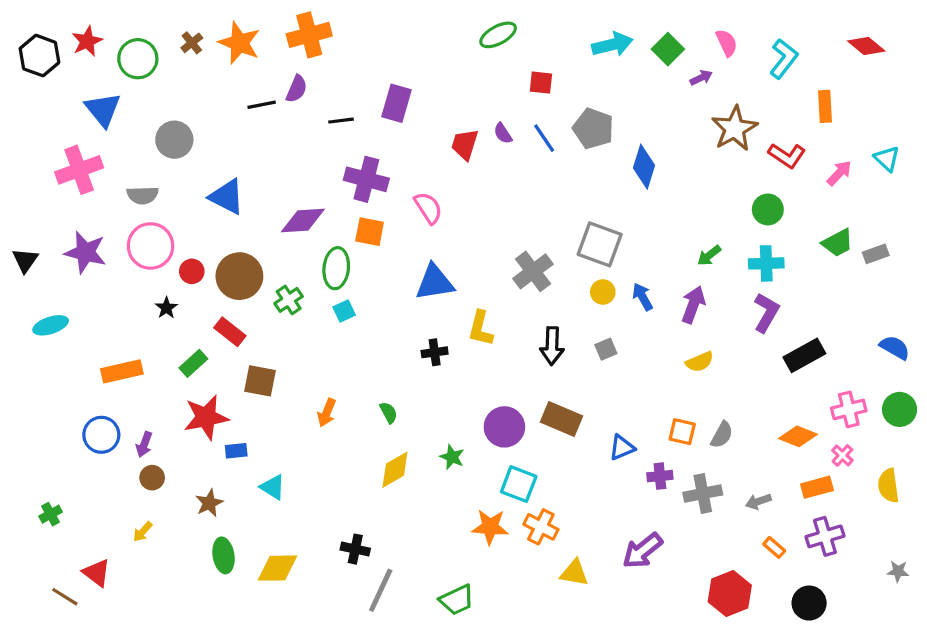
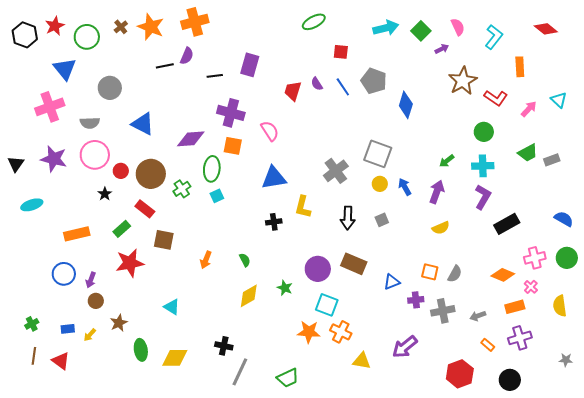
blue rectangle: (236, 451) -> (68, 329), moved
brown star: (209, 503) -> (119, 323), moved
brown line: (65, 597) -> (34, 356), moved, turned 66

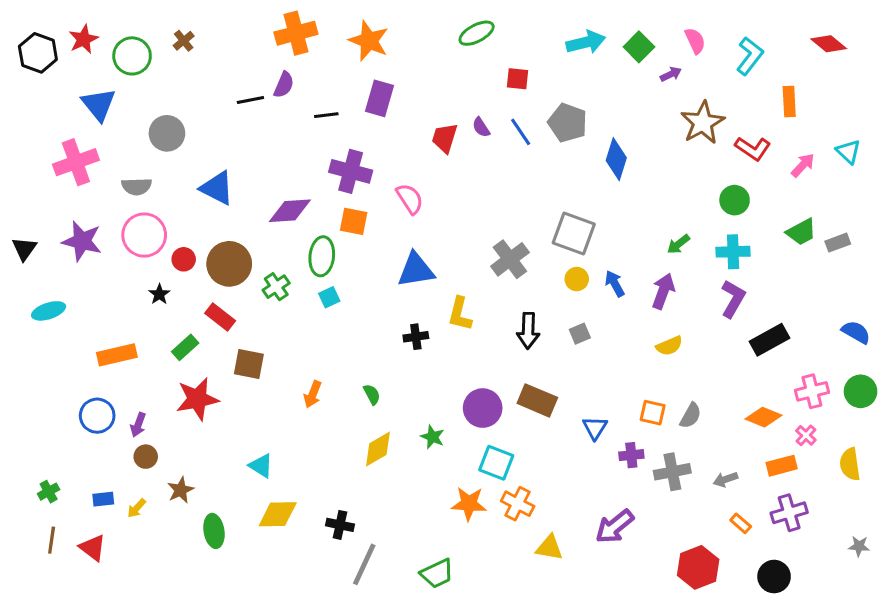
orange star: (151, 27) -> (369, 41), moved
blue triangle: (392, 282) -> (595, 428), turned -36
yellow diamond: (175, 358) -> (278, 514), moved

